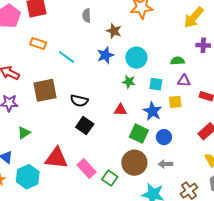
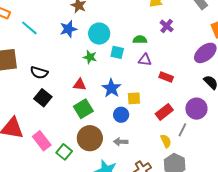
purple cross: (203, 45) -> (167, 26), turned 32
cyan square: (156, 84) -> (117, 52), moved
yellow square: (175, 102) -> (134, 98), moved
green square: (139, 134) -> (83, 109), moved, turned 30

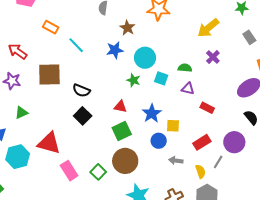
pink rectangle: (42, 141) -> (69, 171), moved
gray arrow: (121, 142) -> (176, 161), moved

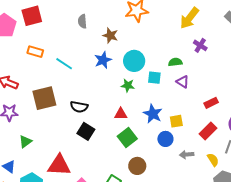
purple triangle: (188, 89) -> (183, 82), turned 32
red rectangle: (207, 108) -> (211, 103), moved, turned -40
brown circle: (125, 161) -> (137, 166), size x0.7

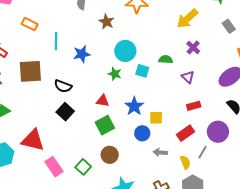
blue star: (103, 60) -> (82, 54), moved
cyan line: (64, 64) -> (56, 41), turned 48
purple triangle: (183, 82) -> (188, 77), moved

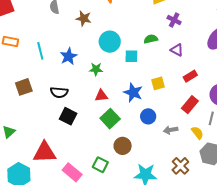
brown square: (30, 71) -> (24, 87), size x0.7
green star: (115, 74) -> (96, 69), moved
yellow square: (156, 118) -> (158, 83), moved

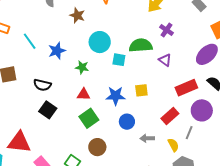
green semicircle: (151, 39) -> (141, 45), size x1.6
cyan line: (40, 51) -> (30, 41), turned -30
red rectangle: (190, 76) -> (186, 88), moved, size x1.5
blue star: (133, 92) -> (116, 96), turned -30

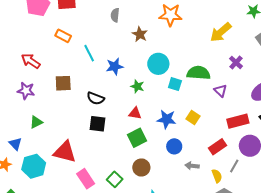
purple cross: (166, 30) -> (236, 62), moved
yellow square: (141, 90) -> (193, 117), turned 32
black square: (48, 110) -> (97, 124), turned -36

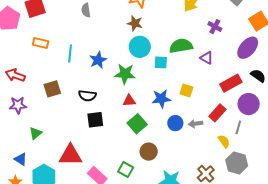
brown star: (140, 34) -> (135, 23), moved
cyan line: (89, 53) -> (70, 53), turned 48
green star: (137, 86) -> (125, 74), size x1.5
gray arrow: (192, 166) -> (196, 124), moved

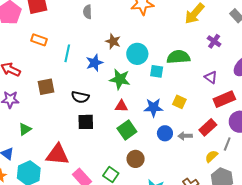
brown star: (135, 23) -> (113, 41), moved
purple triangle: (207, 58) -> (211, 77), moved
yellow semicircle: (224, 141) -> (211, 156), turned -104

